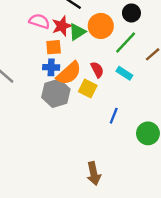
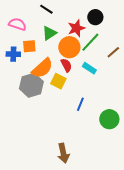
red star: (62, 26) -> (76, 28), moved
orange circle: (101, 26) -> (69, 47), moved
blue cross: (51, 67) -> (13, 54), moved

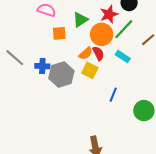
blue cross: (13, 54) -> (42, 66), moved
orange semicircle: (42, 68) -> (86, 53), moved, size x0.6

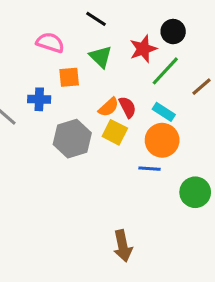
green triangle: (80, 20) -> (101, 57), turned -42
orange circle: (102, 34) -> (162, 140), moved
blue cross: (42, 66) -> (39, 99), moved
blue line: (113, 95) -> (149, 169), turned 72

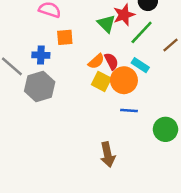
green triangle: (101, 57) -> (106, 24), moved
gray hexagon: (72, 139) -> (40, 87), moved
orange circle: (162, 140) -> (124, 80), moved
brown arrow: (123, 246) -> (108, 155), moved

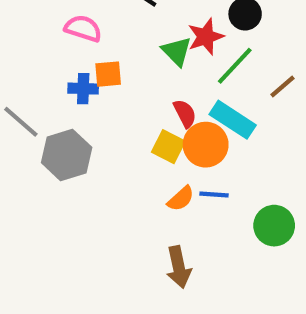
blue cross: (41, 55) -> (83, 89), moved
orange semicircle: (96, 61) -> (181, 199), moved
cyan rectangle: (140, 65) -> (233, 120), size x1.5

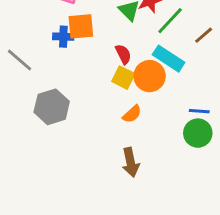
orange square: (108, 74) -> (81, 26), size x1.4
red semicircle: (185, 113) -> (123, 54), moved
gray hexagon: (67, 155) -> (52, 107), moved
blue line: (214, 194) -> (199, 111), moved

